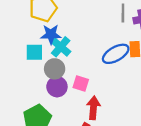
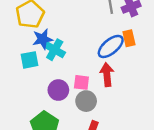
gray circle: (55, 69) -> (86, 101), moved
red arrow: (93, 108) -> (107, 75), moved

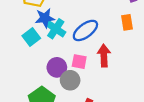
blue ellipse: (111, 46) -> (85, 30), moved
cyan square: (29, 60) -> (31, 37), turned -30
gray circle: (86, 101) -> (70, 80), moved

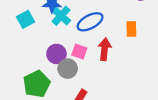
orange rectangle: (127, 22) -> (131, 29), moved
cyan square: (31, 37) -> (26, 19), moved

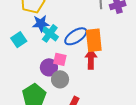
orange rectangle: (131, 29) -> (94, 40), moved, size x1.6
pink square: (79, 51) -> (60, 59), moved

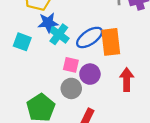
cyan square: (19, 40) -> (22, 42), turned -35
red arrow: (91, 59) -> (127, 80), moved
purple circle: (49, 67) -> (90, 74), moved

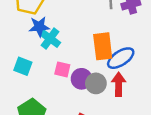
blue ellipse: (90, 37) -> (121, 58), moved
cyan square: (22, 42) -> (23, 66), moved
gray circle: (71, 88) -> (96, 83), moved

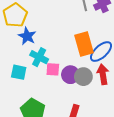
blue star: (39, 27) -> (27, 36), turned -30
cyan cross: (50, 38) -> (39, 57), moved

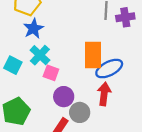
purple circle: (70, 75) -> (64, 97), moved
gray circle: (83, 77) -> (80, 112), moved

